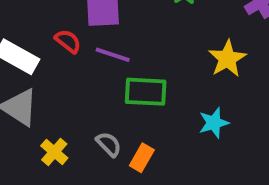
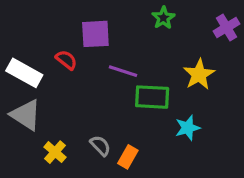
purple line: (113, 55) -> (123, 71), moved
green rectangle: (146, 92) -> (152, 97), moved

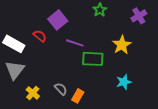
purple square: (95, 34) -> (58, 20), turned -36
gray triangle: (26, 115) -> (15, 70), turned 35
cyan star: (188, 128) -> (124, 82), moved

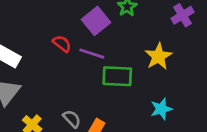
purple square: (58, 20) -> (96, 21), moved
red semicircle: (40, 36) -> (62, 44), moved

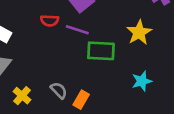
red semicircle: (62, 44) -> (50, 21), turned 144

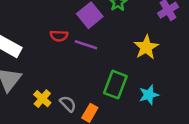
green rectangle: (101, 51) -> (115, 85), moved, turned -72
yellow cross: (22, 96) -> (42, 99), moved

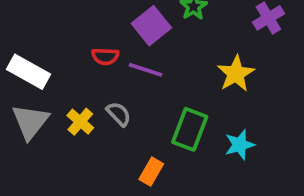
yellow cross: (42, 99) -> (80, 122), moved
gray semicircle: (68, 104) -> (119, 114), moved

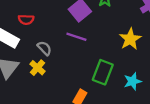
red semicircle: (105, 56) -> (26, 20), moved
gray semicircle: (119, 114) -> (44, 48), moved

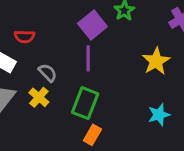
purple line: (76, 37) -> (88, 58), turned 72
green rectangle: (103, 72) -> (85, 103), moved

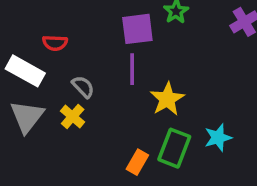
purple square: (92, 25) -> (137, 29), turned 32
yellow star: (156, 61) -> (167, 99), moved
green rectangle: (85, 103) -> (174, 148), moved

